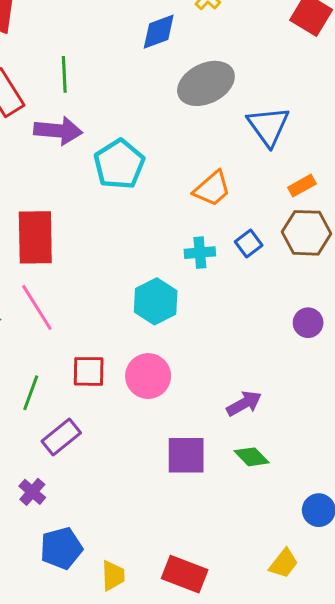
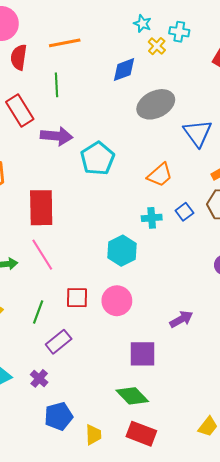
green line: (64, 74) -> (57, 85), moved
green diamond: (252, 457) -> (132, 396), moved, size x1.4

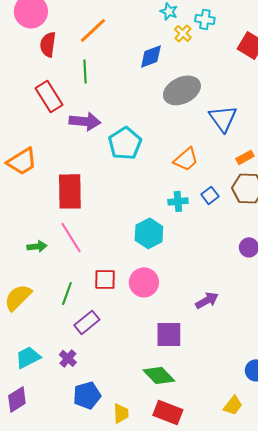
orange line: (65, 43) -> (93, 30), turned -32

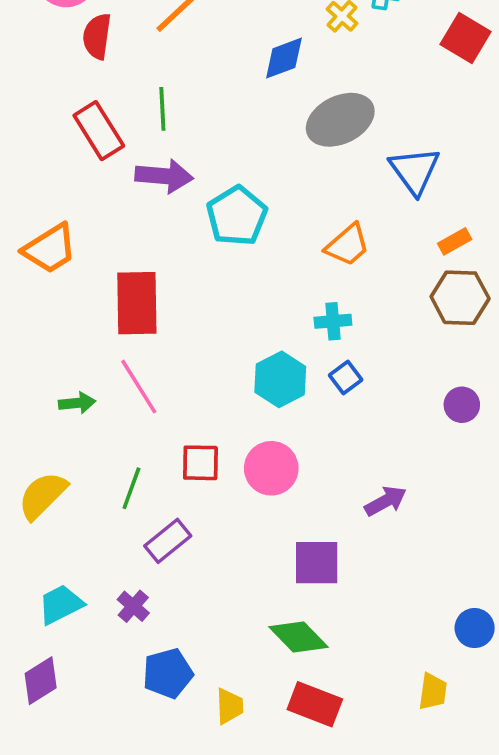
green line: (85, 71) -> (162, 109), moved
blue square: (210, 195) -> (346, 378), moved
yellow trapezoid: (233, 405) -> (433, 692), turned -30

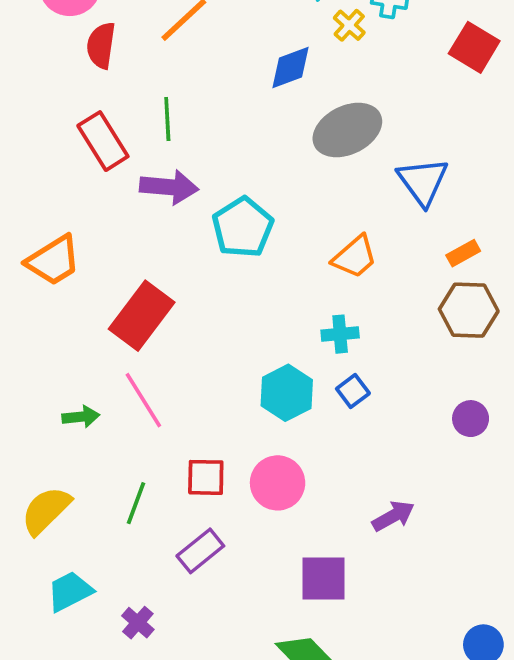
red rectangle: (137, 303) -> (142, 316), turned 38
purple rectangle: (168, 541) -> (200, 551), moved
cyan trapezoid: (61, 604) -> (70, 591), moved

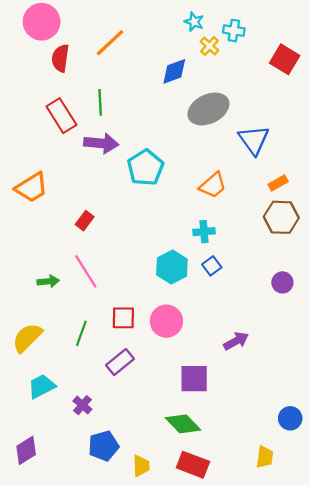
red rectangle: (142, 316) -> (85, 221), size x0.5

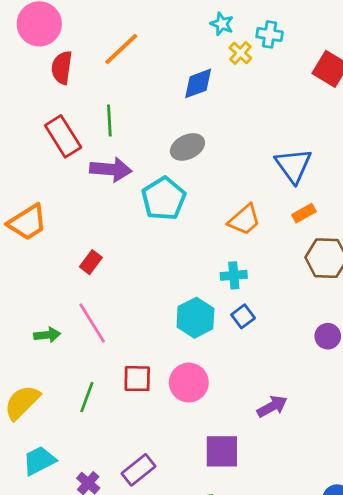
gray ellipse: (208, 109) -> (187, 147), moved, size x0.7
orange rectangle: (278, 183) -> (304, 213), moved
purple rectangle: (120, 362) -> (139, 470), moved

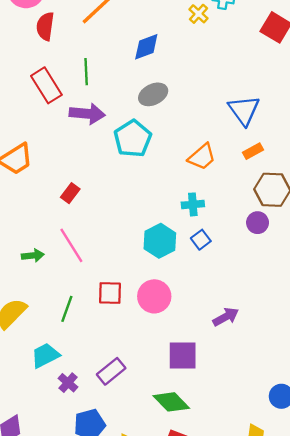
blue diamond: (198, 83) -> (146, 47), moved
purple circle: (328, 336) -> (258, 223), moved
cyan trapezoid: (39, 461) -> (45, 355), moved

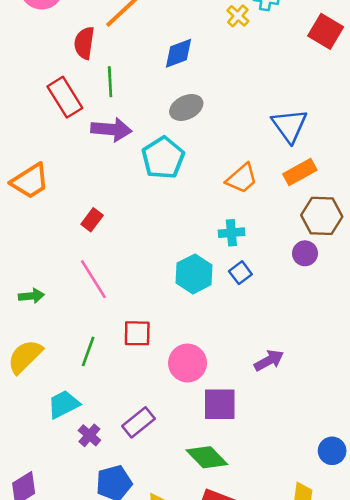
red semicircle: (45, 26) -> (84, 43), moved
orange rectangle: (253, 151) -> (300, 172), size x1.4
green arrow: (33, 256) -> (31, 296), moved
pink circle: (154, 296) -> (188, 363), moved

